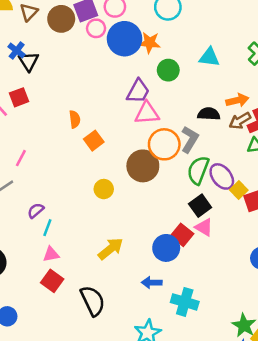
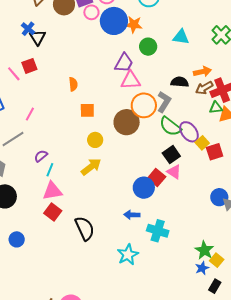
orange square: (94, 141) -> (87, 110), moved, turned 35
green semicircle: (198, 170) -> (170, 126), turned -75
yellow arrow: (111, 249) -> (91, 167), moved
pink triangle: (51, 254) -> (52, 191), size x1.5

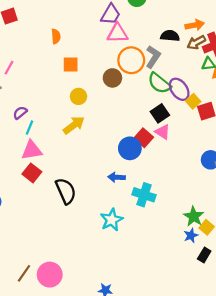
brown circle: (127, 122) -> (112, 78), size x0.7

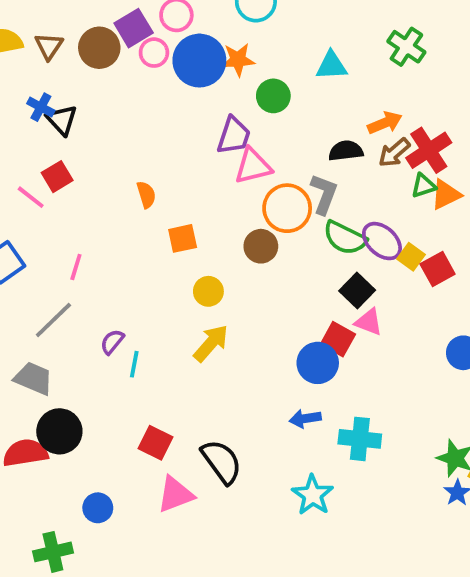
pink triangle: (32, 150) -> (175, 494), moved

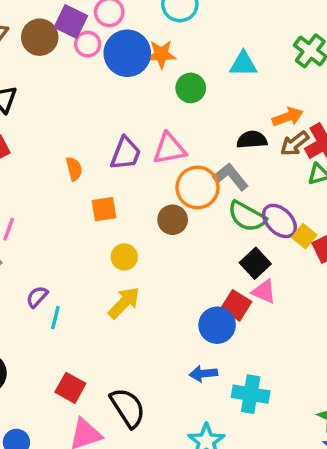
purple square: (134, 28) -> (71, 21), turned -36
purple trapezoid: (234, 136) -> (126, 153), moved
gray L-shape: (324, 194) -> (231, 177), turned -63

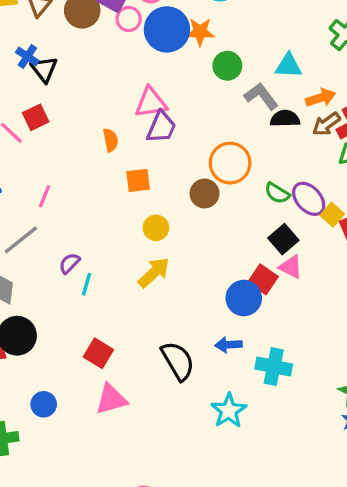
cyan triangle: (243, 64) -> (288, 66), moved
pink triangle: (169, 149) -> (151, 103), moved
gray L-shape: (231, 177) -> (261, 96), moved
green semicircle: (247, 216) -> (277, 193), size x0.7
black semicircle: (128, 408) -> (178, 361), moved

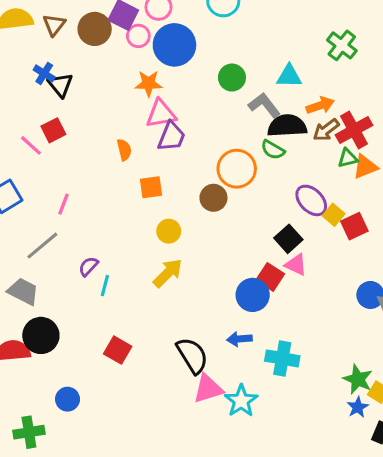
orange star: (200, 32) -> (149, 83), moved
black semicircle: (285, 119) -> (287, 126), size x1.4
green semicircle: (277, 193) -> (273, 150), moved
pink triangle: (111, 399) -> (208, 389), moved

